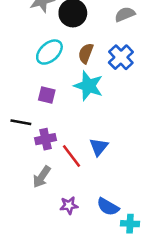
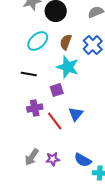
purple square: (47, 95) -> (57, 90), moved, turned -32
black line: (21, 122) -> (29, 74), moved
gray arrow: (42, 177) -> (32, 157), moved

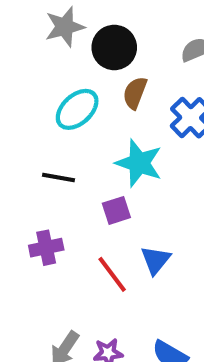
brown semicircle: (66, 42) -> (135, 93), moved
purple cross: (35, 108) -> (46, 248), moved

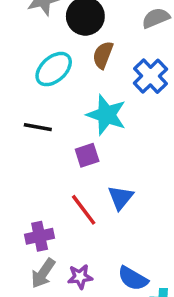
purple cross: (46, 248) -> (40, 236), moved

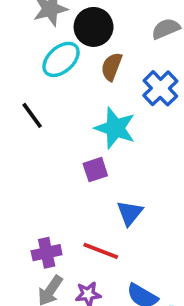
cyan ellipse: (54, 69) -> (61, 59), moved
black line: (38, 127) -> (32, 115), moved, turned 44
red line: (84, 210) -> (101, 251), moved, turned -32

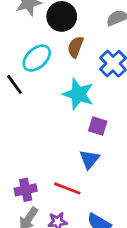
cyan ellipse: (61, 59) -> (37, 58), moved
purple square: (95, 170) -> (98, 126), moved, turned 36

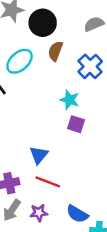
cyan star: (78, 94) -> (70, 100), moved, size x0.7
blue triangle: (89, 159) -> (39, 155), moved

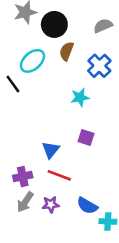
cyan star: (70, 100) -> (80, 97), turned -30
purple square: (76, 124) -> (86, 138), moved

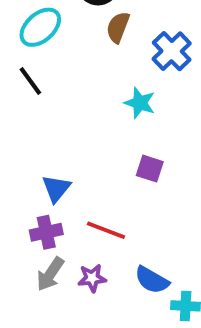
cyan ellipse: (32, 61) -> (40, 27), moved
cyan star: (80, 97) -> (140, 103), turned 30
blue triangle: (51, 150) -> (56, 188), moved

